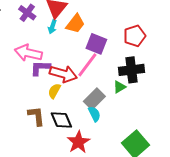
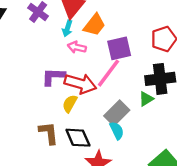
purple square: (96, 44) -> (119, 48), turned -35
pink arrow: (28, 53) -> (77, 47), moved, size x0.6

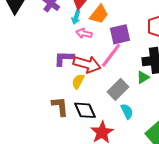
cyan semicircle: (117, 131) -> (127, 111), moved

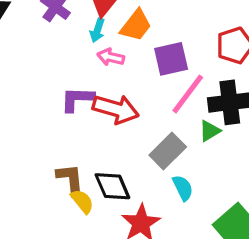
pink line: (111, 55) -> (188, 94), moved
yellow semicircle: (78, 81) -> (82, 201), moved, turned 112

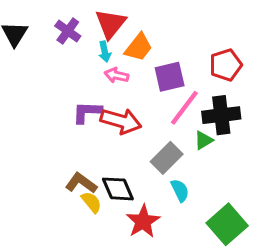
cyan arrow: (97, 30) -> (105, 52), turned -30
brown L-shape: (71, 180) -> (81, 183), turned -48

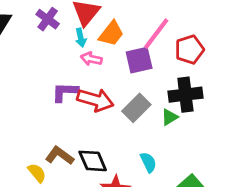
pink line: (184, 108) -> (156, 34), moved
gray rectangle: (167, 158) -> (136, 108), moved
yellow semicircle: (91, 202) -> (37, 173), moved

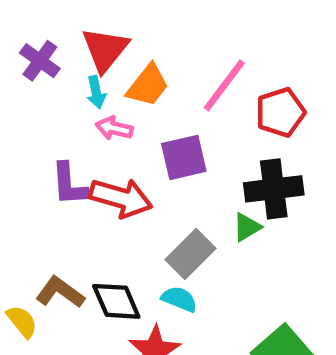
purple square: (139, 60) -> (184, 157), moved
purple L-shape: (65, 92) -> (69, 184), turned -96
gray rectangle: (136, 108) -> (191, 254), moved
cyan semicircle: (148, 162) -> (179, 299), moved, turned -42

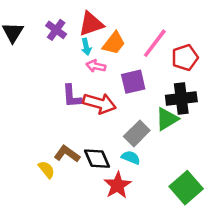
red triangle: (105, 49) -> (91, 24), turned 32
green triangle: (247, 227) -> (167, 119), size x1.5

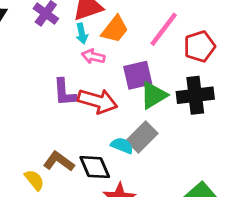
green triangle: (167, 119) -> (154, 95), moved
cyan semicircle: (131, 158) -> (122, 146), moved

